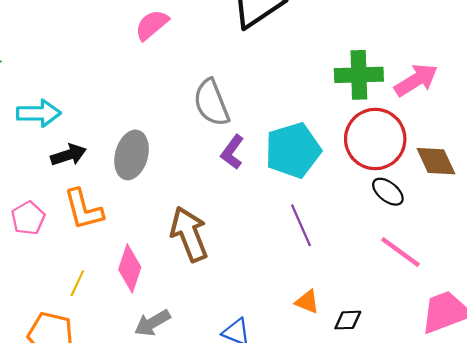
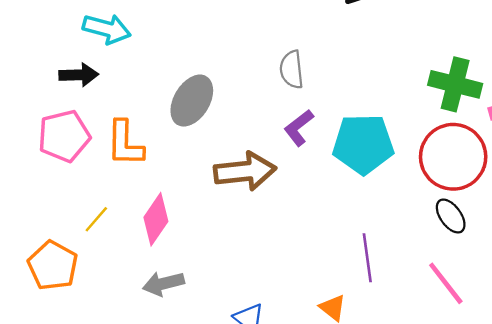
gray semicircle: (211, 103) -> (292, 69), size x0.7
black arrow: (68, 155) -> (79, 75), moved
pink pentagon: (28, 218) -> (64, 136), size x1.4
purple line: (301, 225) -> (367, 258), moved
brown arrow: (189, 234) -> (245, 171), moved, turned 90

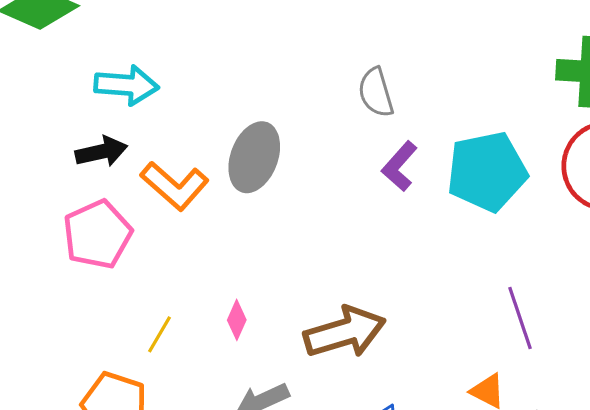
orange L-shape: (125, 143) -> (175, 186), moved, turned -39
brown arrow: (245, 171) -> (345, 332), moved
pink diamond: (156, 219) -> (237, 320), size x0.6

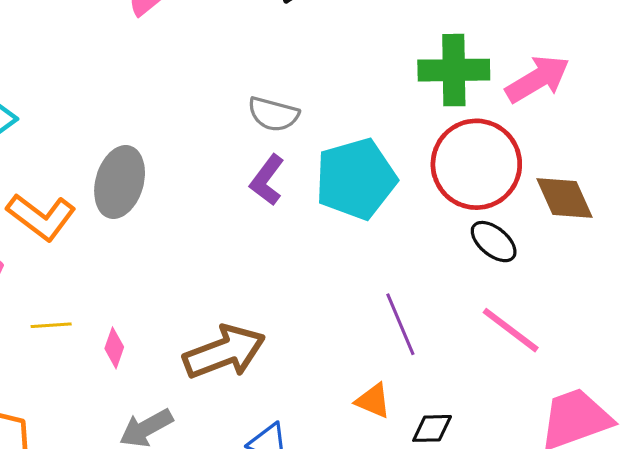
gray semicircle: (376, 93) -> (273, 114), moved, turned -54
yellow line: (160, 334) -> (51, 325), moved, turned 60

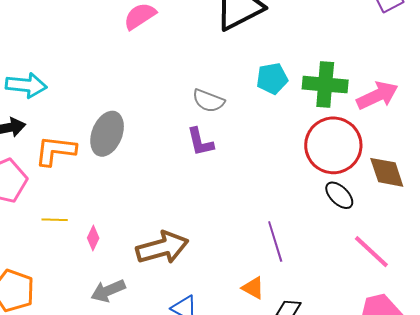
cyan pentagon: (356, 179) -> (272, 79), moved, size x0.6
purple L-shape: (267, 180) -> (200, 142), turned -56
orange L-shape: (41, 217) -> (55, 151), turned 144
pink line: (511, 330) -> (371, 252), moved

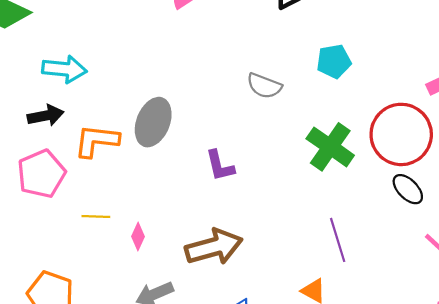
green cross: (325, 85) -> (330, 147), moved, turned 30
purple L-shape: (200, 142) -> (220, 166), moved

